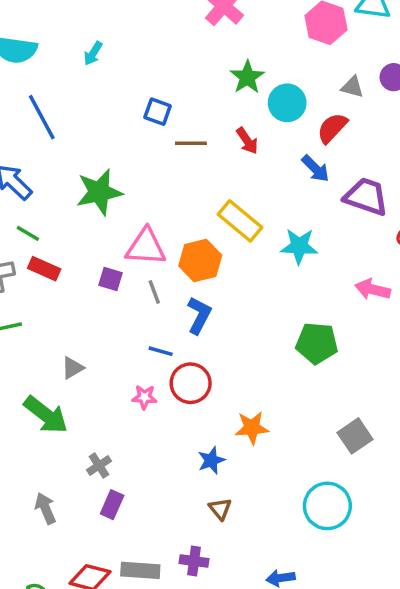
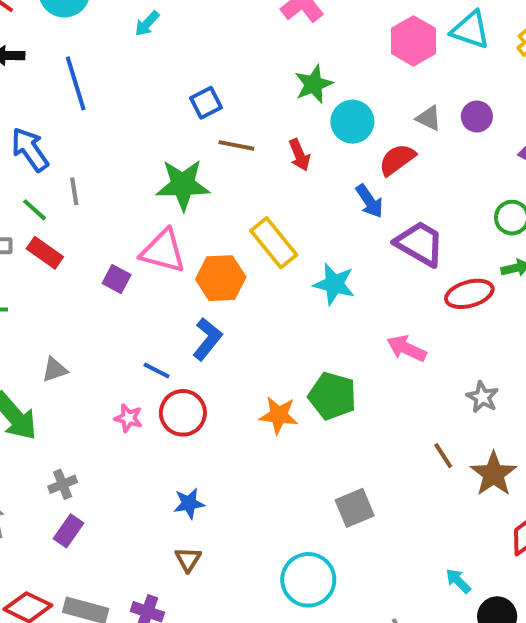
blue square: (158, 112) -> (206, 103), turned 32
green star: (99, 192) -> (183, 185), moved
gray line: (154, 292) -> (74, 191), moved
orange star: (252, 428) -> (279, 415), moved

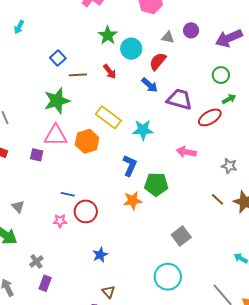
blue L-shape: (207, 339) -> (130, 166), moved
gray triangle: (55, 370) -> (18, 207), turned -40
brown triangle: (188, 559) -> (108, 292), moved

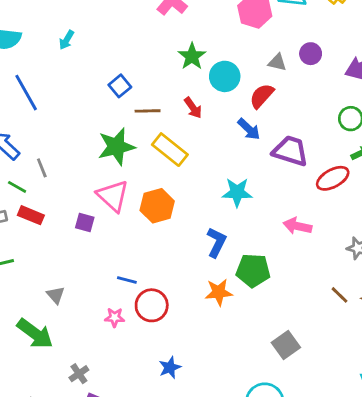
yellow rectangle: (108, 117) -> (170, 150), moved
pink triangle: (56, 135) -> (113, 196), turned 40

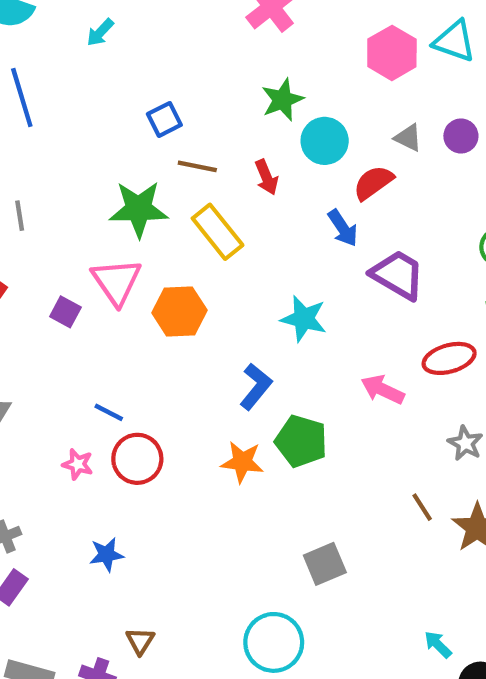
red ellipse: (333, 178) -> (449, 358), moved
blue star: (170, 367) -> (107, 555), moved

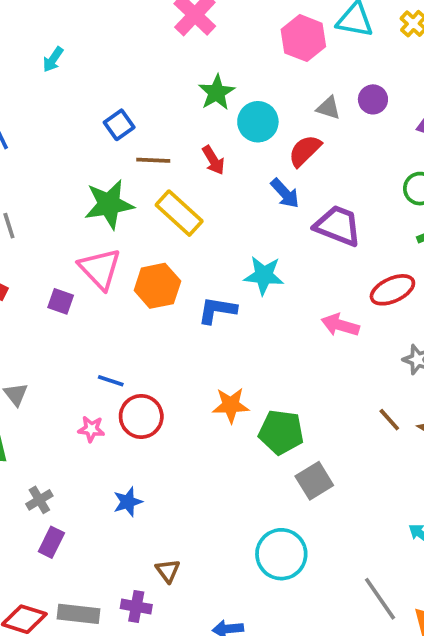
blue L-shape: (256, 387) -> (217, 310), moved, turned -111
green pentagon: (301, 441) -> (281, 432), moved

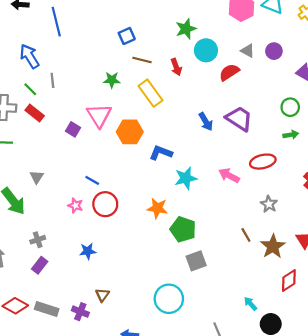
blue arrow: (285, 193) -> (206, 122), moved
green star: (109, 204) -> (112, 80), size x0.6
cyan star: (264, 275) -> (186, 178), moved, turned -30

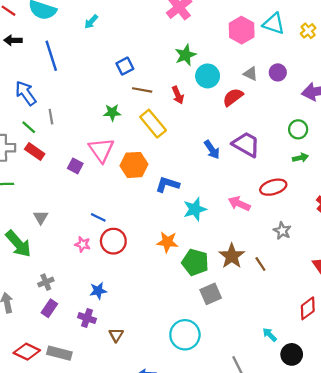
brown star: (273, 246) -> (232, 256), moved
purple cross: (80, 312) -> (87, 318), moved

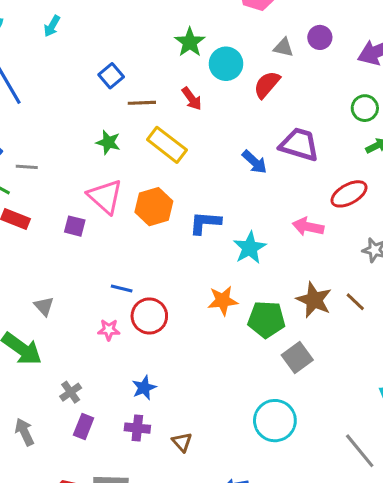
green star: (112, 112) -> (108, 142), turned 30
gray line: (51, 117) -> (27, 167), turned -64

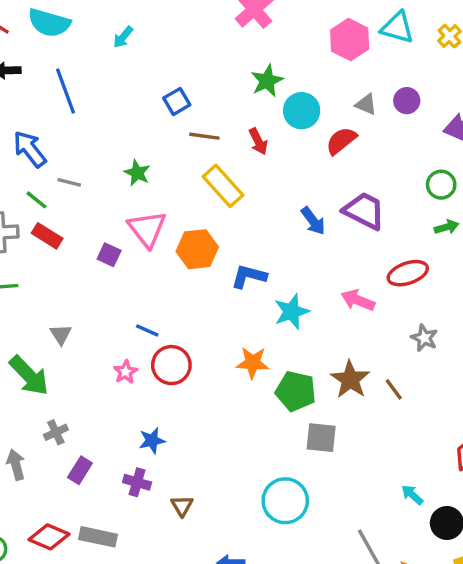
green star: (108, 142) -> (137, 173), moved
pink star: (109, 330) -> (125, 372), turned 30
gray square: (297, 357) -> (321, 438), turned 32
gray cross: (71, 392) -> (56, 432), moved

